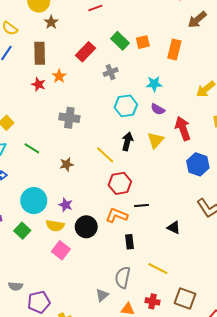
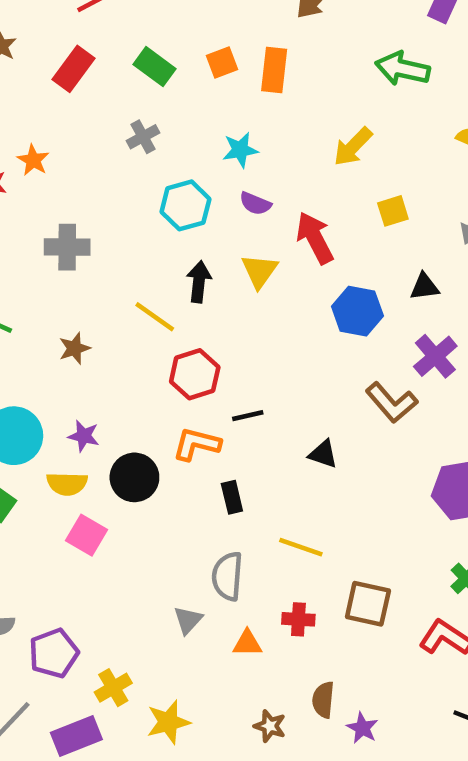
orange square: (143, 42) -> (222, 62), moved
red rectangle: (86, 52) -> (73, 69), moved

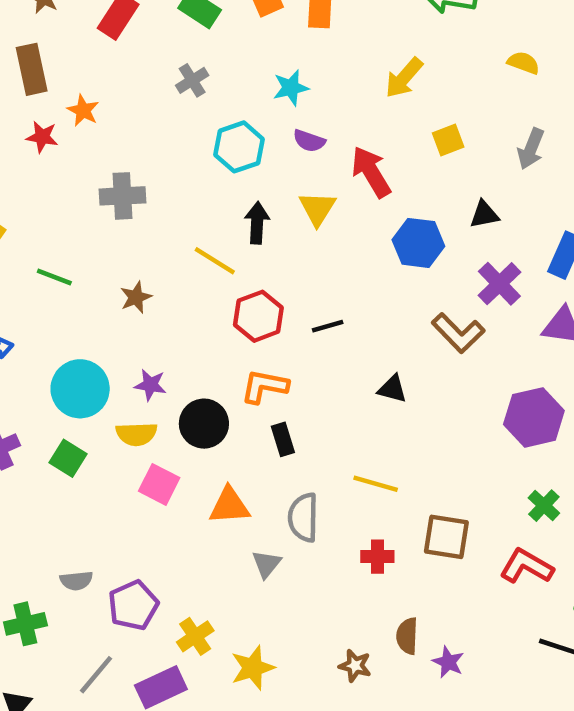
black line: (248, 416) -> (328, 326), moved
black rectangle: (232, 497) -> (283, 439), moved
orange triangle: (247, 643) -> (229, 506), moved, size x1.4

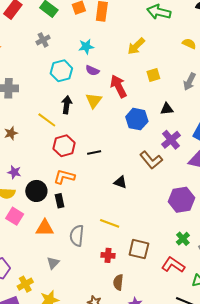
black rectangle: (283, 439) -> (60, 201), moved
gray triangle: (266, 564) -> (53, 263), moved
brown semicircle: (407, 636) -> (118, 282), moved

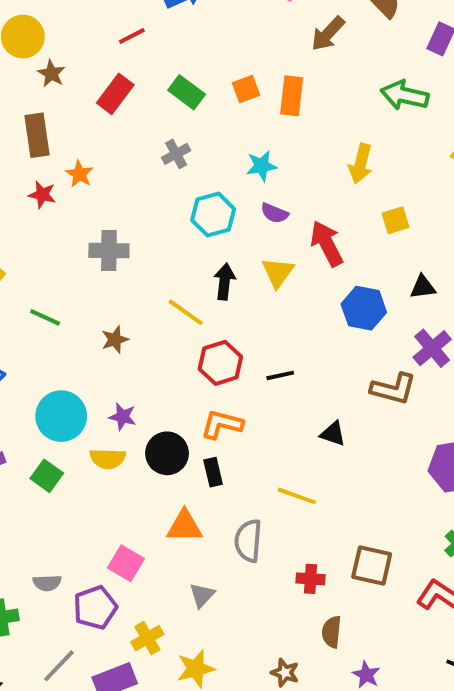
yellow arrow: (136, 46) -> (361, 164), turned -30
brown L-shape: (151, 160) -> (393, 389), turned -35
pink square: (15, 216) -> (126, 563), moved
yellow line: (110, 223) -> (297, 496), moved

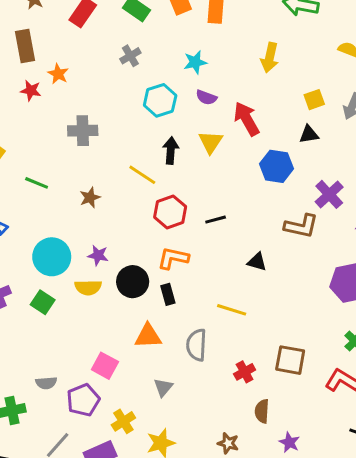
yellow square: (396, 220) -> (314, 100), moved
black triangle: (423, 287) -> (309, 134), moved
red cross: (311, 579) -> (245, 372), turned -30

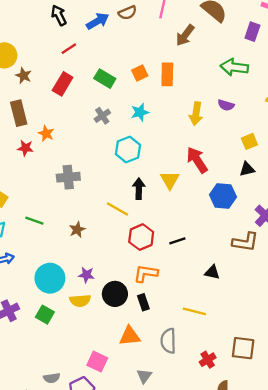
yellow arrow: (270, 58) -> (196, 114), moved
cyan star: (195, 62) -> (140, 112), moved
purple semicircle: (206, 97) -> (226, 105), moved

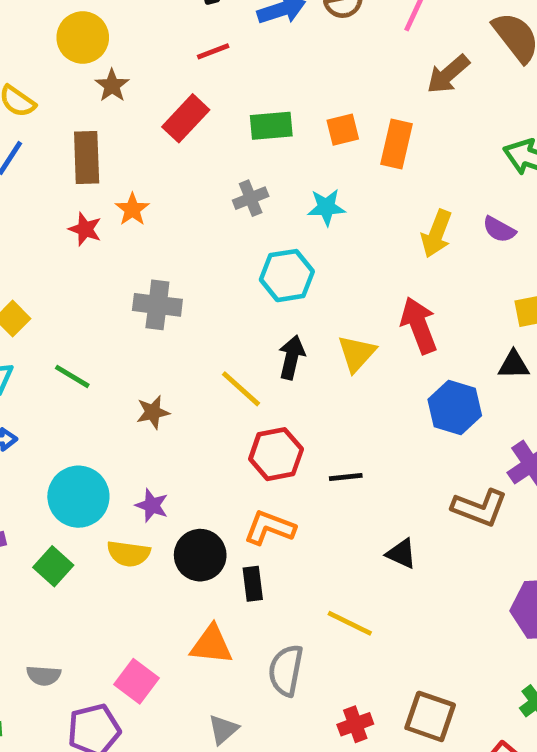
green rectangle: (105, 79) -> (271, 126), turned -48
gray semicircle: (52, 378) -> (44, 675), moved

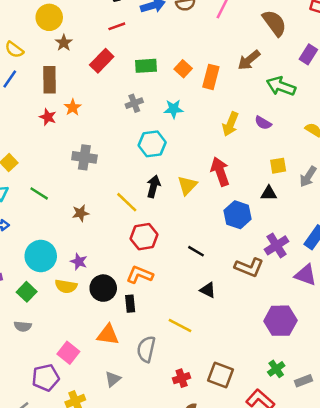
brown arrow: (448, 74) -> (249, 60), moved
orange square: (343, 130) -> (183, 69), turned -35
black line: (346, 477) -> (196, 251), moved, turned 35
gray semicircle: (44, 675) -> (23, 326), moved

